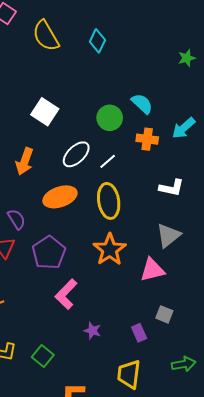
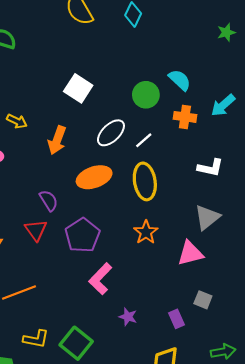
orange star: (110, 250) -> (146, 232), size x0.7
green square: (43, 356) -> (76, 343), size x1.4

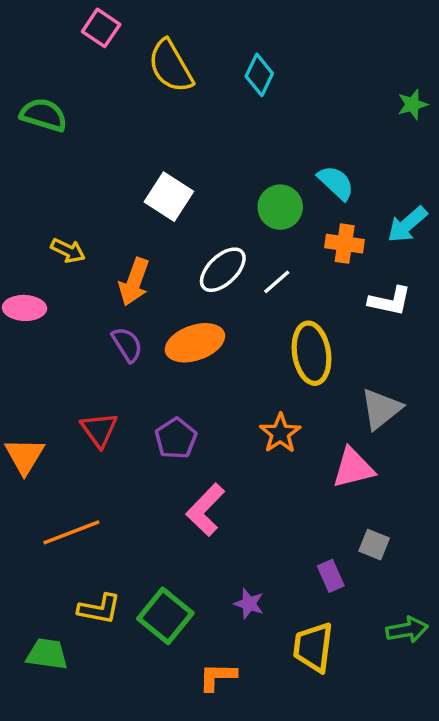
white L-shape: (210, 168) -> (390, 301), moved
yellow ellipse: (145, 181) -> (312, 353), moved
purple semicircle: (49, 200) -> (127, 344), moved
purple pentagon: (82, 235) -> (176, 438), size x0.7
purple star: (128, 317) -> (249, 604), moved

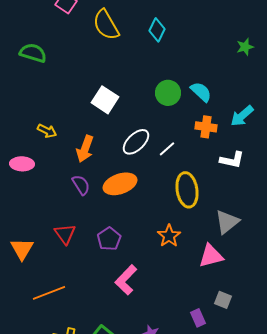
green circle: (280, 207) -> (168, 93), moved

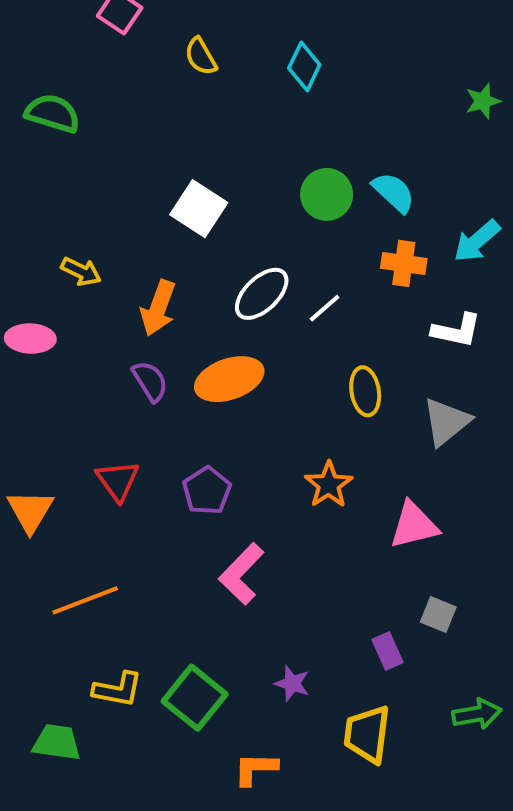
yellow semicircle: (106, 25) -> (201, 56), size x0.6
yellow ellipse: (187, 190) -> (365, 391), size x0.7
gray triangle: (227, 222) -> (446, 422), moved

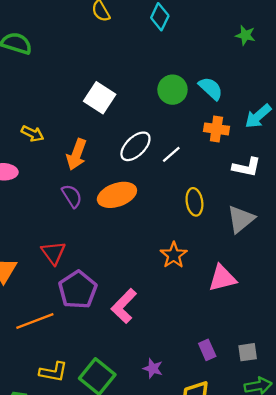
green star: (483, 101) -> (245, 35), moved, turned 30
purple pentagon: (207, 491) -> (78, 290), moved, size x1.4
gray square: (438, 615) -> (248, 352), moved, turned -30

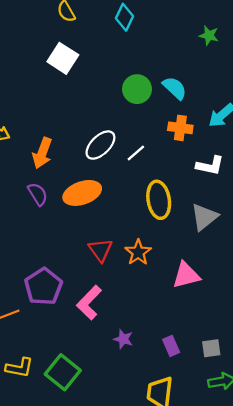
white square: (100, 98) -> (63, 58), moved
yellow ellipse: (194, 202) -> (159, 200), size x1.4
red triangle: (53, 253) -> (100, 250), moved
purple star: (153, 368) -> (123, 339), moved

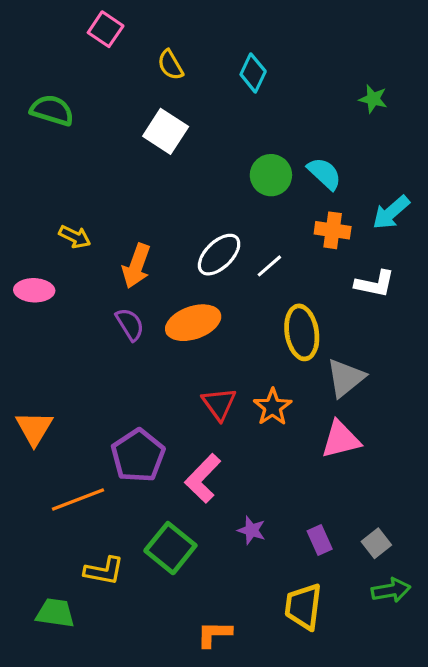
gray triangle: (204, 217) -> (346, 378), moved
gray square: (211, 348) -> (376, 543), turned -30
green square: (63, 372) -> (170, 548), moved

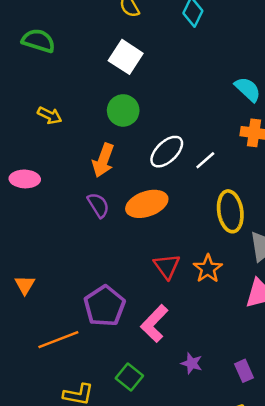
green circle: (271, 175) -> (123, 110), moved
yellow arrow: (75, 237) -> (50, 115), moved
orange triangle: (34, 428) -> (25, 285), size x0.7
green square: (170, 548) -> (129, 377), size x0.7

